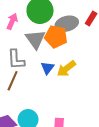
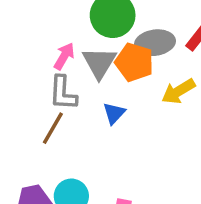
pink arrow: (12, 21) -> (64, 56), moved
yellow arrow: (66, 69) -> (178, 91), moved

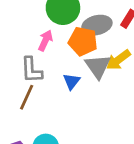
pink arrow: (64, 56) -> (45, 40), moved
gray triangle: (99, 63) -> (98, 66), moved

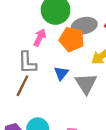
gray triangle: (98, 66) -> (86, 84), moved

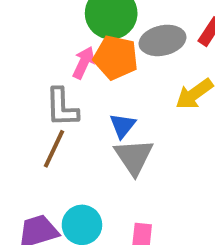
orange pentagon: (72, 39) -> (116, 57), moved
gray triangle: (86, 84) -> (134, 157), moved

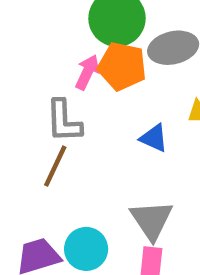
blue triangle: (123, 126) -> (154, 138), moved, turned -44
gray triangle: (134, 157) -> (151, 220), moved

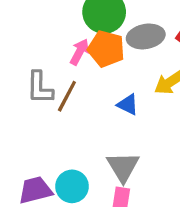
gray L-shape: (64, 121) -> (40, 88), moved
brown line: (55, 166) -> (67, 96), moved

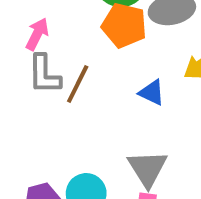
pink arrow: (80, 52) -> (37, 34), moved

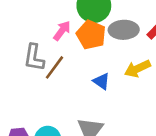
pink arrow: (37, 34) -> (62, 31), moved

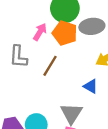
brown line: (54, 67) -> (50, 66), moved
blue triangle: (101, 81) -> (91, 86), moved

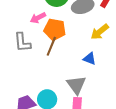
pink arrow: (40, 32) -> (38, 18), turned -140
orange pentagon: (65, 33) -> (55, 29), moved

